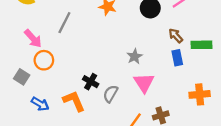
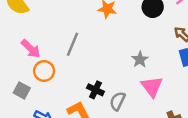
gray line: (64, 23) -> (73, 44), moved

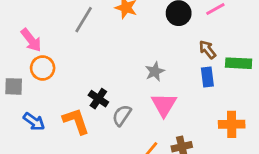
gray line: (73, 44) -> (84, 20), moved
gray square: (22, 90) -> (14, 86), turned -35

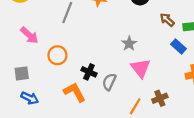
orange circle: (43, 68) -> (57, 55), moved
blue rectangle: (207, 77) -> (179, 47), moved, turned -32
blue arrow: (34, 122) -> (30, 98), moved

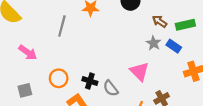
gray star: (129, 44) -> (153, 43), moved
orange circle: (57, 55) -> (59, 78), moved
gray semicircle: (109, 82) -> (111, 88), turned -56

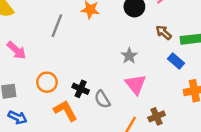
gray star: (153, 43) -> (129, 56), moved

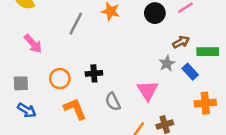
brown arrow: (164, 32) -> (181, 42), turned 105
gray star: (129, 56) -> (167, 63), moved
black cross: (81, 89) -> (94, 73), moved, turned -35

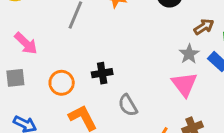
gray square: (21, 83) -> (15, 78), moved
pink triangle: (148, 90) -> (184, 84), moved

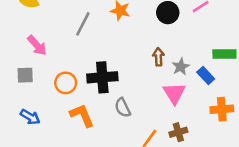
brown arrow: (204, 27) -> (158, 57), moved, turned -66
black cross: (102, 73) -> (102, 77), size x1.6

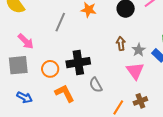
gray square: (25, 75) -> (18, 65), size x1.5

